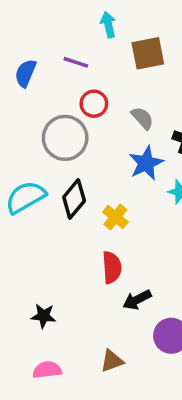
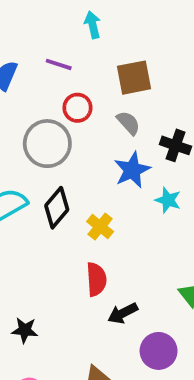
brown square: (148, 53) -> (134, 78), moved

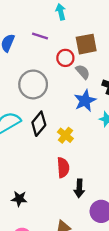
red circle: (77, 108) -> (65, 58), moved
black arrow: (123, 313) -> (79, 188), turned -60

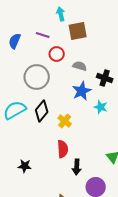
brown square: (86, 44) -> (78, 31), moved
red circle: (65, 58) -> (57, 54), moved
gray semicircle: (83, 72) -> (80, 66), turned -32
black star: (19, 199) -> (25, 166), moved

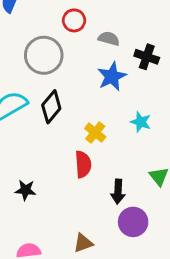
cyan star: (101, 107) -> (141, 122), moved
yellow cross: (65, 121) -> (95, 133), moved
black arrow: (77, 167) -> (118, 192), moved

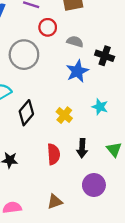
black diamond: (51, 107) -> (26, 113), moved
red semicircle: (83, 164) -> (54, 154), moved
black arrow: (118, 192) -> (82, 148), moved

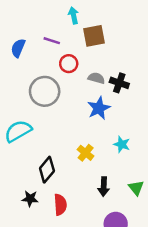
black cross: (105, 56) -> (119, 83), moved
black diamond: (26, 113) -> (47, 170), moved
red semicircle: (54, 154) -> (60, 205), moved

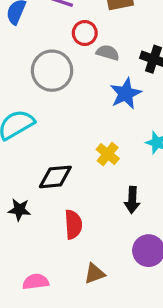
gray semicircle: (96, 78) -> (108, 53), moved
black diamond: (47, 170) -> (55, 177), turned 45
black star: (30, 199) -> (19, 210), moved

